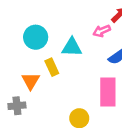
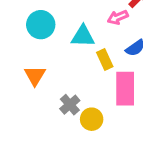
yellow rectangle: (52, 67) -> (105, 60), moved
gray cross: (17, 106) -> (70, 105), moved, turned -35

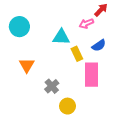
cyan circle: (41, 25) -> (19, 27), moved
yellow circle: (92, 119) -> (67, 106), moved

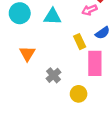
cyan triangle: (61, 37) -> (52, 16), moved
yellow circle: (67, 106) -> (79, 94), moved

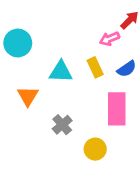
cyan triangle: (52, 16) -> (61, 72), moved
yellow rectangle: (80, 42) -> (95, 67), moved

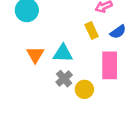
cyan triangle: (61, 72) -> (63, 53), moved
yellow circle: (95, 149) -> (84, 89), moved

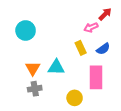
gray cross: (64, 79) -> (35, 89), moved, turned 32

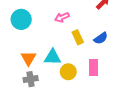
pink arrow: (91, 27) -> (62, 17), moved
pink rectangle: (96, 77) -> (93, 68), size x0.7
yellow circle: (75, 98) -> (68, 72), moved

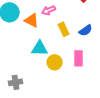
orange triangle: (28, 58) -> (32, 20), moved, turned -35
gray cross: (31, 79) -> (16, 82), moved

